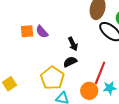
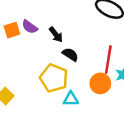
black arrow: (73, 44) -> (56, 35), moved
black semicircle: (70, 62) -> (70, 54), turned 72

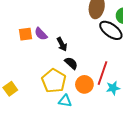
orange circle: (100, 83) -> (84, 84), moved

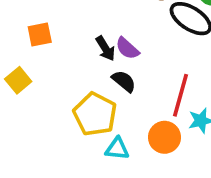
purple semicircle: (41, 34) -> (127, 48), moved
orange circle: (84, 84) -> (164, 137), moved
yellow square: (10, 89) -> (18, 80), moved

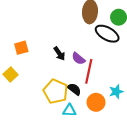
purple semicircle: (127, 48) -> (78, 59), moved
black semicircle: (124, 81) -> (74, 89), moved
red line: (181, 95) -> (89, 71), moved

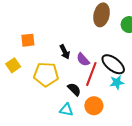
black ellipse: (107, 34) -> (113, 64), moved
yellow pentagon: (56, 91) -> (46, 74), moved, turned -30
cyan star: (116, 92) -> (117, 82), moved

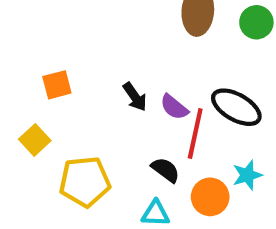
yellow pentagon: (46, 74) -> (85, 182), moved
cyan star: (117, 82) -> (247, 175), moved

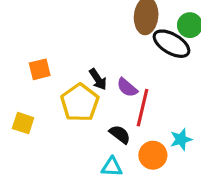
black ellipse: (236, 107) -> (171, 44), moved
yellow square: (35, 140) -> (23, 123), moved, turned -30
yellow pentagon: (85, 182) -> (80, 103), moved, turned -30

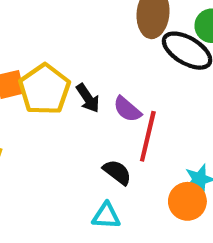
yellow pentagon: (80, 103) -> (44, 89), moved
orange circle: (153, 155) -> (187, 201), moved

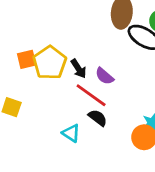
red line: (148, 136) -> (91, 95), moved, turned -68
cyan triangle: (106, 216) -> (71, 133), moved, turned 30

